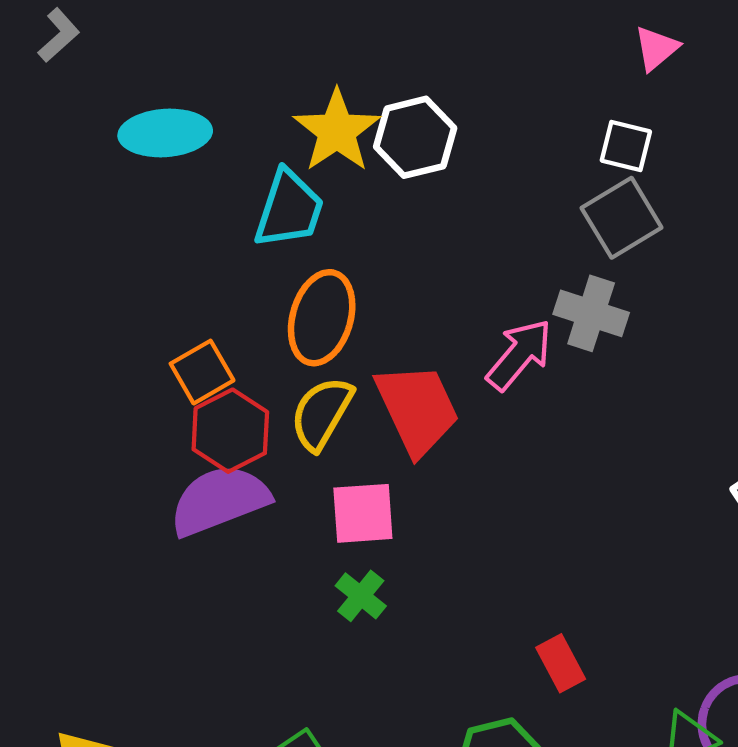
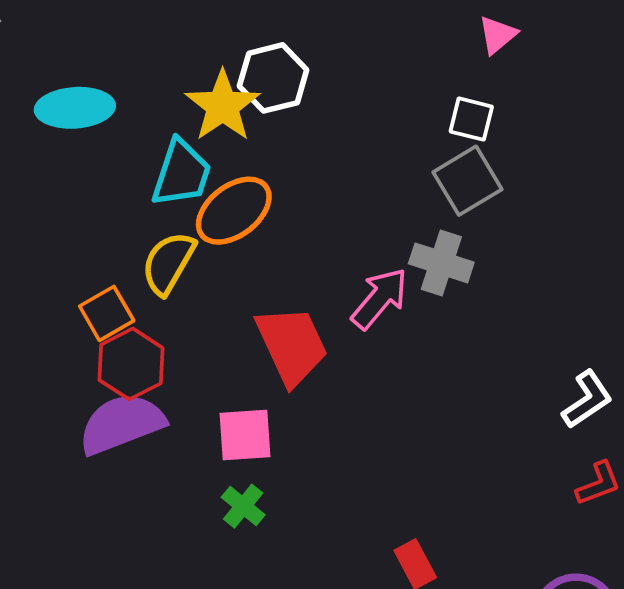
white hexagon: (415, 137) -> (273, 78), moved
orange ellipse: (322, 318) -> (234, 211), moved, turned 36
yellow semicircle: (322, 413) -> (168, 263), moved

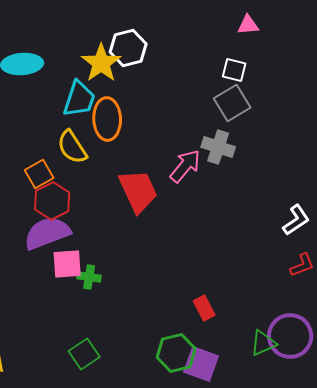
pink triangle: (497, 35) -> (248, 25), turned 35
orange ellipse: (234, 211) -> (107, 119), turned -54
yellow semicircle: (168, 263) -> (72, 147), turned -63
pink square: (245, 435) -> (67, 264), moved
green cross: (243, 506) -> (89, 277), moved, turned -30

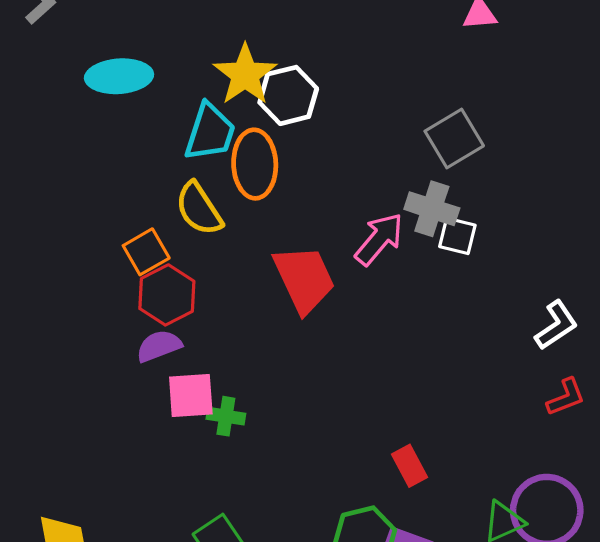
white hexagon: (128, 48) -> (288, 95), moved
white square: (234, 70) -> (457, 236), moved
purple semicircle: (47, 233) -> (159, 346), size x0.6

